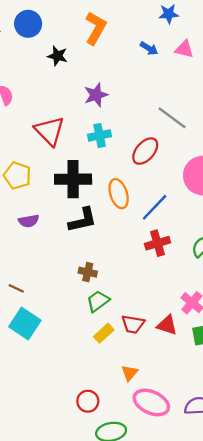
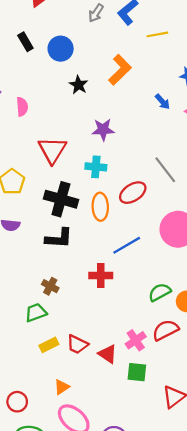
orange ellipse: (119, 194) -> (100, 207), moved
red cross: (157, 243) -> (101, 276), moved
green trapezoid: (98, 301) -> (36, 313), moved

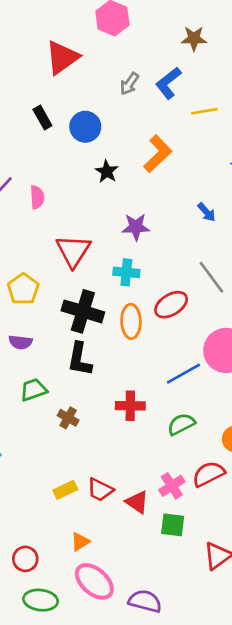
blue arrow: (162, 102) -> (207, 212), moved
black L-shape: (59, 238) -> (80, 359), turned 96
blue line: (127, 245) -> (183, 374), moved
green semicircle: (160, 292) -> (181, 424), moved
green trapezoid: (36, 313) -> (33, 390), moved

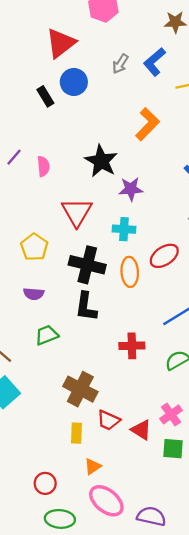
blue circle: (85, 127) -> (74, 82), moved
black star: (107, 172) -> (101, 161), moved, size x1.6
brown cross: (68, 418) -> (80, 389), moved, size x1.8
yellow rectangle: (65, 490) -> (77, 433), moved, turned -60

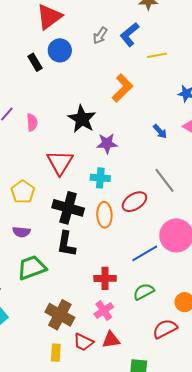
green trapezoid: (47, 335) -> (32, 268), size x1.4
pink cross: (171, 414) -> (104, 311), moved
red triangle: (141, 430) -> (111, 340), moved, turned -42

